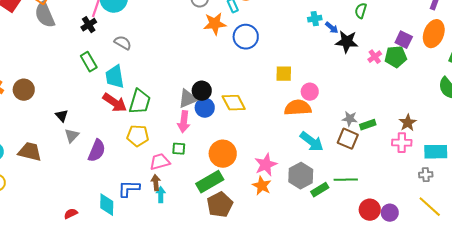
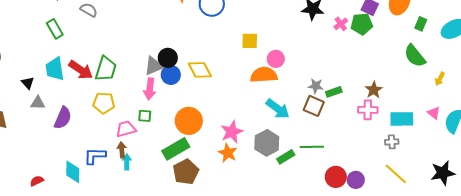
cyan trapezoid: (115, 77) -> (55, 69), moved
gray triangle: (72, 136) -> (38, 103), turned 49

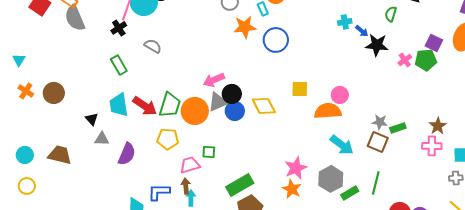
yellow square: (250, 41) -> (300, 89), moved
pink arrow: (150, 89) -> (214, 80), moved, turned 60
orange circle: (189, 121) -> (195, 111), moved
green line: (312, 147) -> (376, 183), turned -75

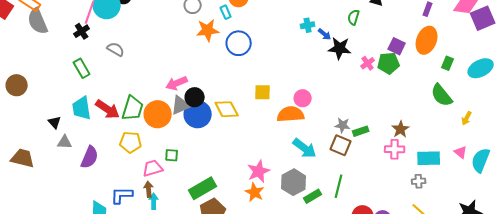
brown circle: (54, 93) -> (17, 85), moved
blue circle: (235, 111) -> (198, 114), size x1.4

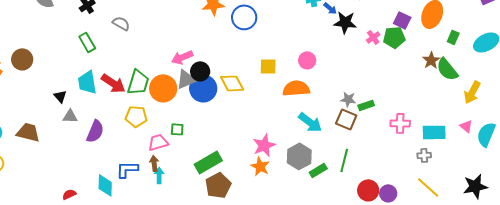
pink circle: (303, 98) -> (307, 60), moved
yellow arrow: (467, 118) -> (472, 92), size x1.6
brown star: (401, 129) -> (431, 60), moved

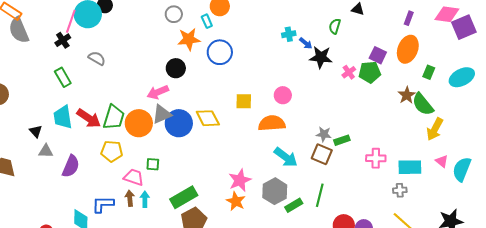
black circle: (200, 71) -> (176, 68), moved
yellow arrow: (472, 92) -> (435, 129), moved
pink trapezoid: (158, 142) -> (134, 177), turned 35
cyan arrow: (159, 175) -> (145, 199), moved

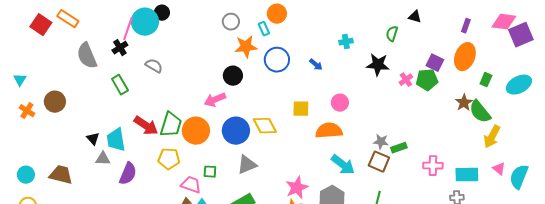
gray semicircle: (19, 30) -> (87, 56), moved
blue arrow: (306, 43) -> (316, 65), moved
gray triangle: (162, 114) -> (247, 165), moved
cyan trapezoid: (63, 117) -> (116, 140), moved

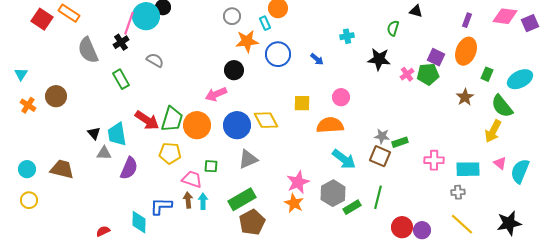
purple square: (521, 35) -> (530, 23), moved, size x0.7
green semicircle: (480, 112) -> (502, 106), moved

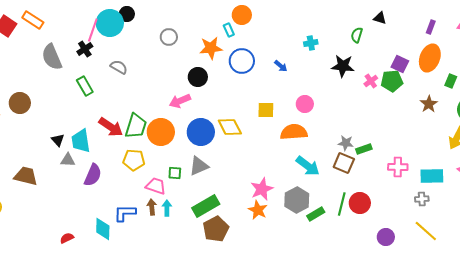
gray circle: (232, 16) -> (169, 37), moved
gray triangle: (248, 159) -> (199, 166), moved
red circle: (402, 227) -> (360, 203), moved

